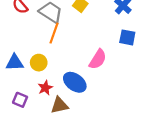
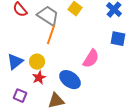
blue triangle: (15, 63) -> (15, 62), turned -36
red star: (45, 88) -> (39, 78), moved

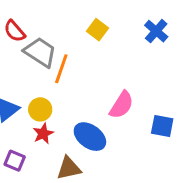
gray trapezoid: (48, 16) -> (40, 52), moved
blue square: (118, 39) -> (162, 126), moved

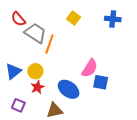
blue cross: (156, 31) -> (113, 19), turned -35
blue square: (162, 126) -> (101, 82), moved

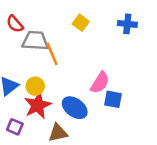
gray trapezoid: (35, 33) -> (35, 41), turned -30
orange line: (49, 44) -> (52, 54), turned -42
red star: (37, 87) -> (38, 105), size x1.6

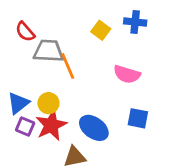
blue cross: (127, 24) -> (135, 22), moved
pink semicircle: (100, 83) -> (127, 74), moved, turned 75
purple square: (15, 127) -> (25, 127), moved

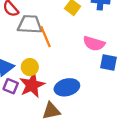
blue square: (138, 118) -> (109, 63), moved
blue ellipse: (94, 128) -> (67, 87), turned -50

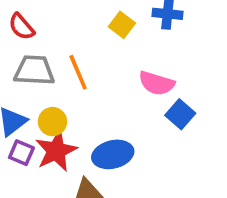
gray trapezoid: (30, 24) -> (34, 70), moved
blue square: (109, 63) -> (180, 114), turned 30

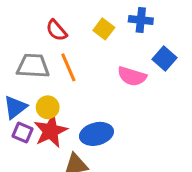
red semicircle: (21, 27) -> (57, 30), moved
blue square: (180, 114) -> (164, 58), moved

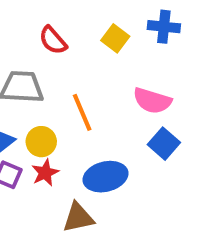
blue square: (164, 58) -> (164, 144), moved
orange line: (68, 67) -> (82, 112), moved
red star: (51, 131) -> (45, 173), size x0.6

